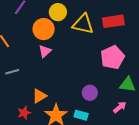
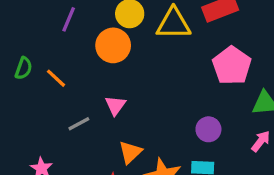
pink triangle: (45, 51) -> (115, 105), moved

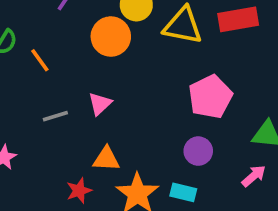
pink pentagon: (232, 66) -> (210, 97), moved
orange triangle: (130, 152) -> (106, 159), turned 35

